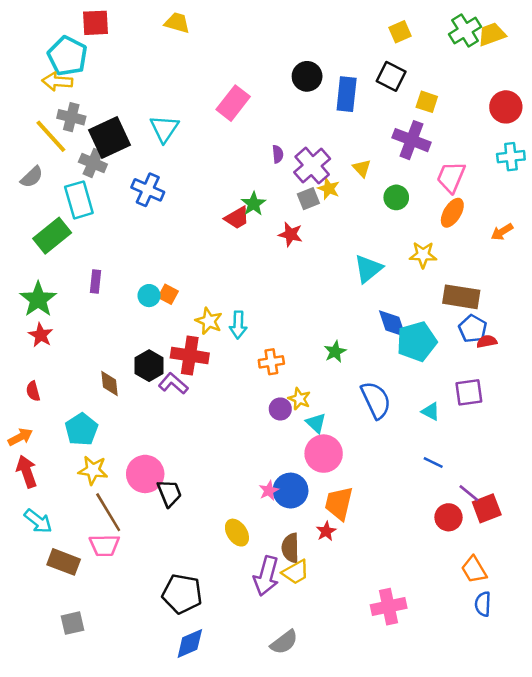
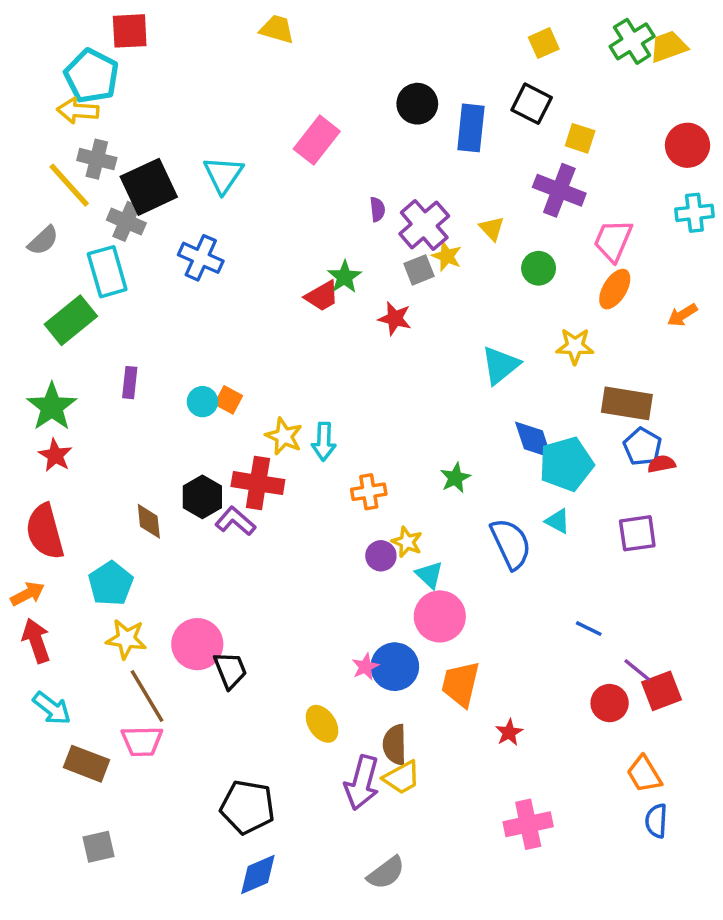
yellow trapezoid: (177, 23) -> (277, 29), moved
red semicircle: (33, 391) -> (45, 532), size x2.0
cyan triangle: (431, 412) -> (558, 521), moved
red star: (326, 531) -> (509, 732), moved

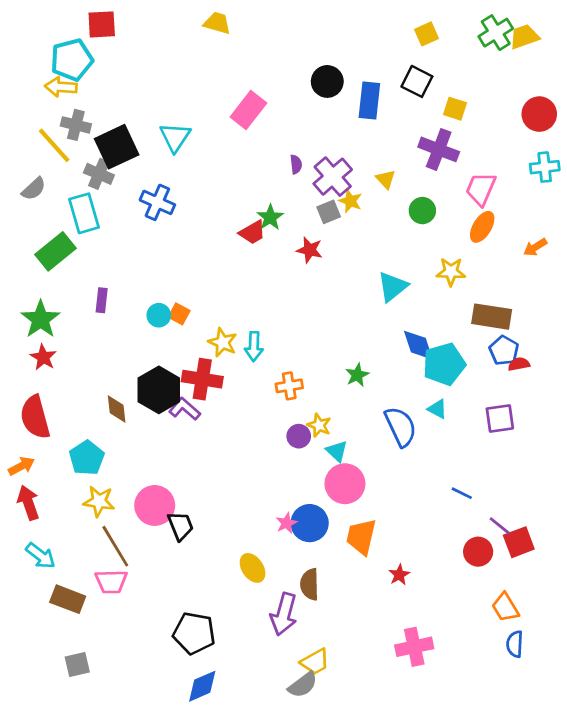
cyan pentagon: (92, 76) -> (72, 60), turned 30
black hexagon: (202, 497) -> (159, 390), size x1.4
yellow trapezoid: (402, 778) -> (315, 662), moved

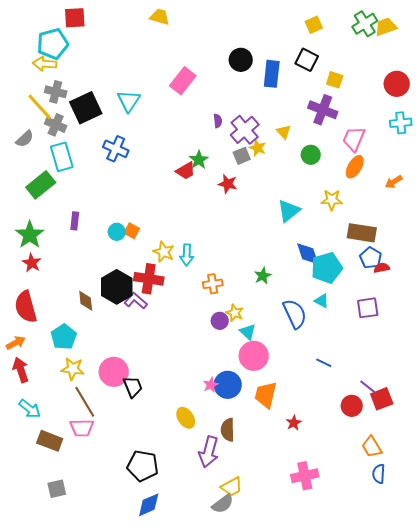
gray cross: (99, 174) -> (56, 125), moved
blue line: (462, 493) -> (324, 363), moved

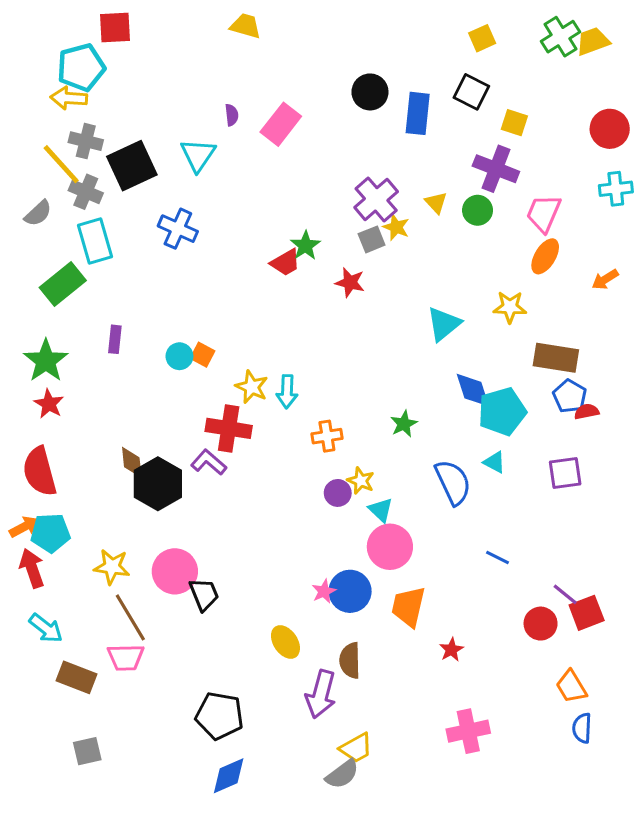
purple semicircle: (218, 121) -> (232, 115), moved
green circle: (311, 155) -> (478, 210), moved
black hexagon: (117, 287) -> (158, 484), moved
cyan pentagon: (64, 337) -> (50, 533), moved, turned 30

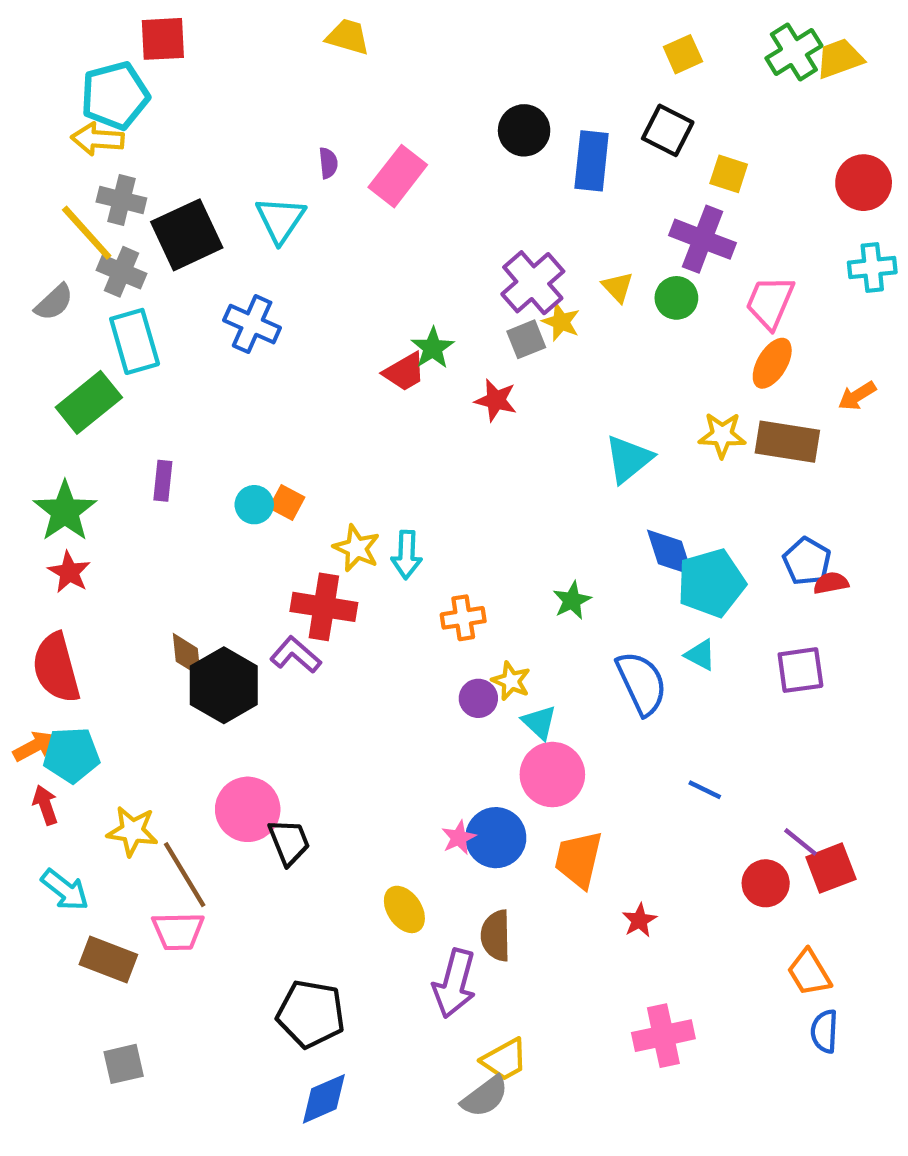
brown rectangle: (556, 358) -> (787, 442), moved
yellow star: (112, 567) -> (132, 831), moved
red arrow: (32, 568) -> (45, 805), size x0.7

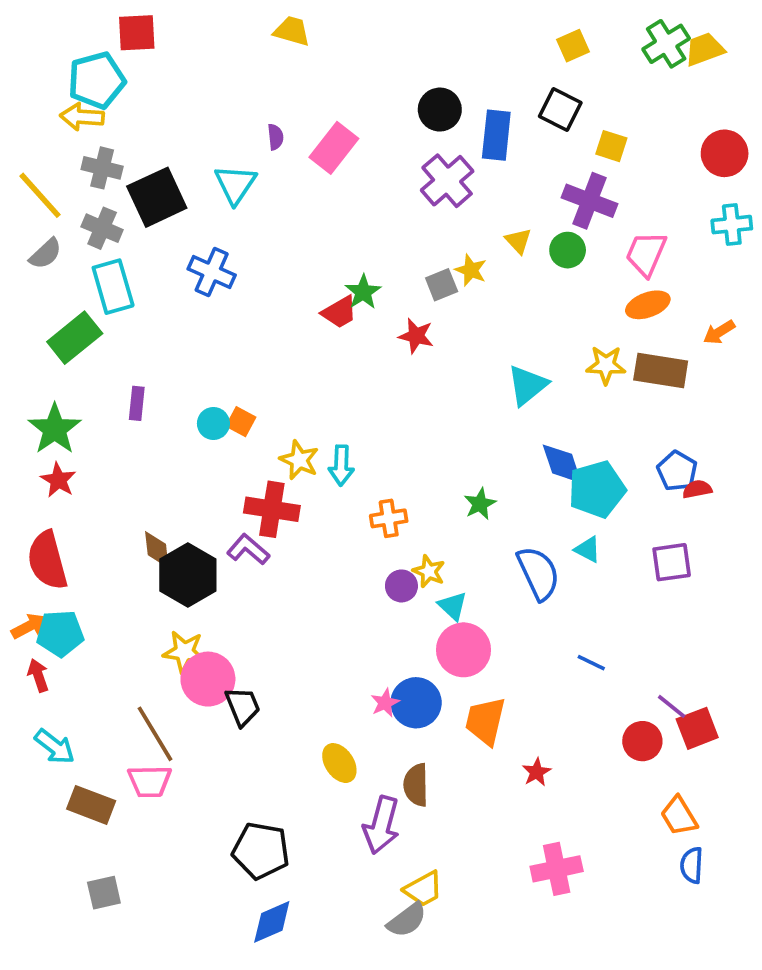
yellow line: (87, 233) -> (40, 195), moved
purple cross: (533, 283) -> (447, 181), moved
orange ellipse: (772, 363) -> (648, 305), turned 39
yellow star: (132, 831) -> (184, 652), moved

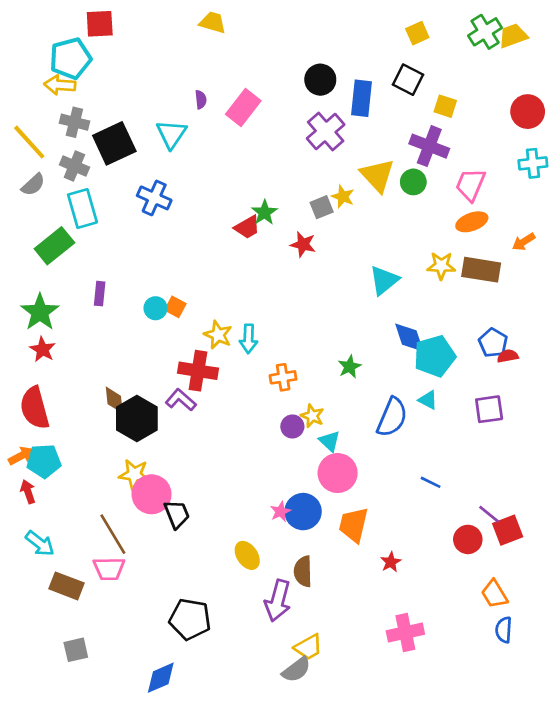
yellow triangle: (518, 241) -> (377, 175), size x1.8
blue semicircle: (538, 573) -> (392, 417), turned 48
blue diamond: (272, 922) -> (161, 678), moved

